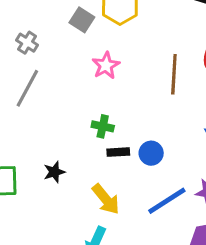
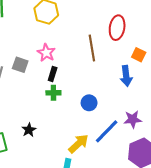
gray square: (82, 20) -> (20, 65), moved
black rectangle: (118, 152) -> (53, 74), moved, turned -56
yellow arrow: (106, 199) -> (79, 144), moved, turned -80

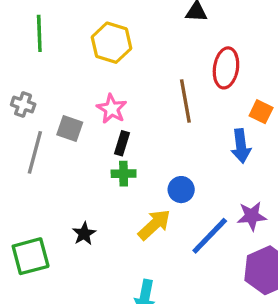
yellow arrow: (79, 144) -> (154, 225), moved

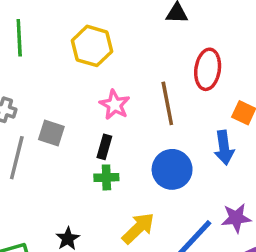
pink star: (112, 109) -> (115, 105), moved
blue circle: (181, 190) -> (172, 169), moved, size x1.5

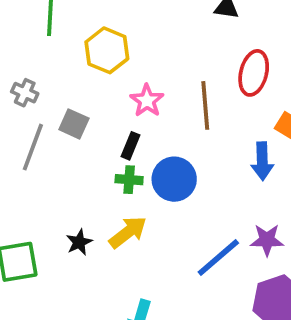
yellow hexagon: (92, 46) -> (107, 50), moved
blue circle: (172, 169) -> (174, 179), moved
yellow arrow: (138, 228) -> (128, 232), moved

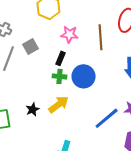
pink star: (147, 101) -> (69, 34), turned -30
gray square: (74, 124) -> (30, 46), turned 35

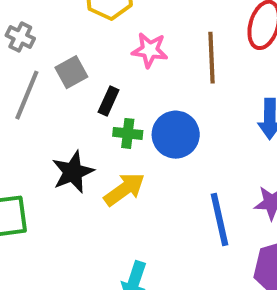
black rectangle: (60, 58) -> (109, 101), moved
black star: (33, 109) -> (73, 172), moved, size x1.5
blue line: (107, 118) -> (219, 220), turned -64

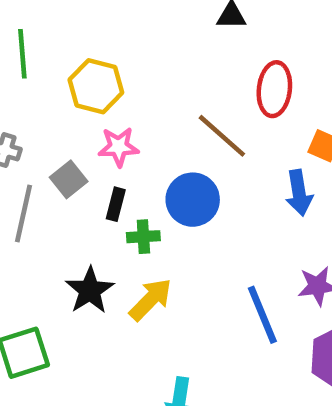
pink star: (150, 50) -> (119, 147), moved
brown line: (211, 58) -> (222, 136), turned -36
blue circle: (176, 135) -> (193, 200), moved

